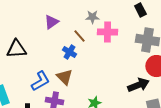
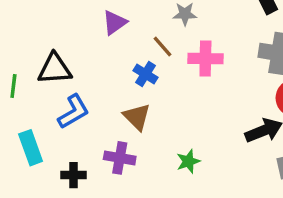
pink cross: (107, 32) -> (205, 59), moved
blue L-shape: (40, 81) -> (73, 112), moved

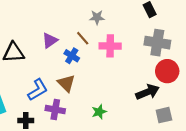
purple triangle: (115, 23) -> (50, 40), moved
blue L-shape: (73, 112) -> (38, 90), moved

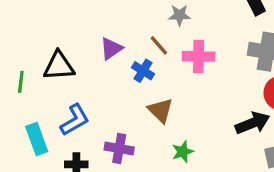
brown triangle: (66, 83) -> (160, 110), moved
blue L-shape: (38, 90) -> (75, 120), moved

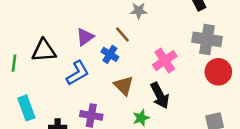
pink cross: (199, 56) -> (165, 61), moved, turned -35
blue L-shape: (75, 120) -> (78, 73), moved
black arrow: (252, 123) -> (160, 95), moved, turned 85

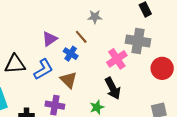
gray cross: (207, 39) -> (138, 41), moved
black triangle: (44, 51) -> (15, 64), moved
brown triangle: (124, 85) -> (69, 80), moved

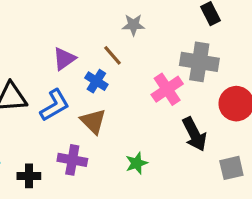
black arrow: (113, 88) -> (194, 134), moved

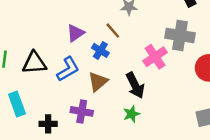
brown triangle: (93, 121) -> (98, 82), turned 35
black arrow: (194, 134) -> (135, 85), moved

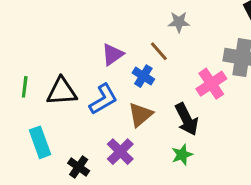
purple cross: (82, 111) -> (120, 152), turned 35
black cross: (48, 124) -> (79, 167), turned 35

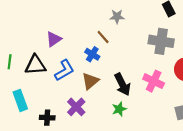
purple triangle: (113, 54) -> (54, 39), moved
pink cross: (211, 84) -> (154, 81), moved, turned -30
black cross: (79, 167) -> (47, 118), turned -32

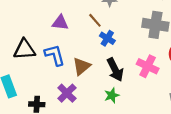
purple triangle: (54, 39) -> (60, 23), moved, turned 42
blue cross: (92, 54) -> (107, 38), moved
blue L-shape: (64, 70) -> (55, 55), turned -75

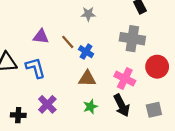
brown line: (95, 20) -> (68, 42), moved
brown triangle: (82, 66) -> (87, 79), moved, turned 42
black arrow: (115, 70) -> (122, 105), moved

